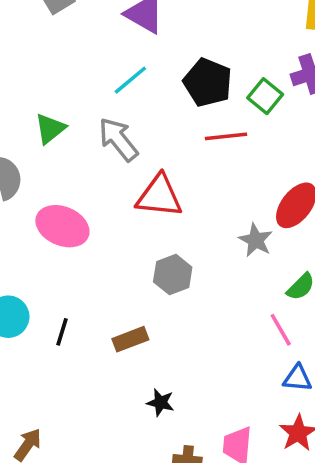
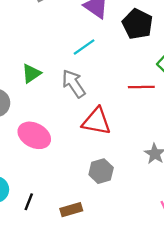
black pentagon: (208, 82) -> (137, 24), moved

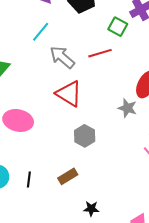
gray arrow: (74, 84) -> (62, 57), moved
red triangle: (96, 121) -> (69, 94), turned 36

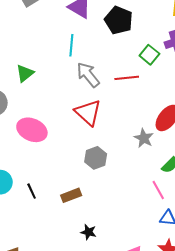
cyan line: (41, 32) -> (71, 45), turned -45
black line: (29, 180) -> (32, 191), turned -42

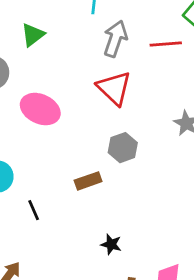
gray arrow: (88, 75) -> (115, 39), turned 56
black line: (32, 191) -> (34, 210), moved
brown rectangle: (71, 195) -> (88, 181), moved

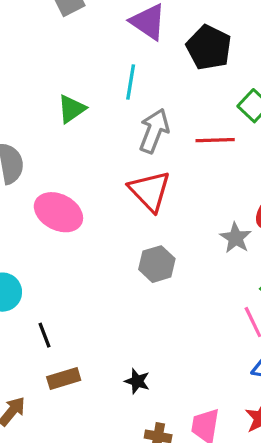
green triangle: (33, 35) -> (72, 109), moved
brown rectangle: (88, 181) -> (64, 379), moved

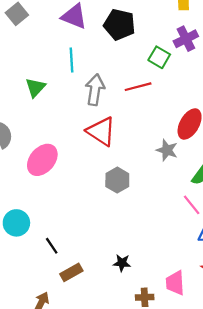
pink ellipse: (58, 212) -> (42, 160), turned -64

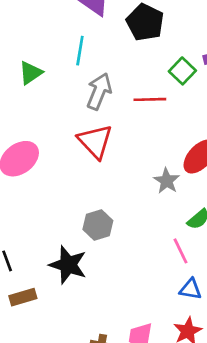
gray hexagon: (117, 180) -> (98, 225), moved
black star: (122, 263) -> (68, 265), moved, size x1.8

